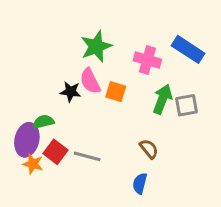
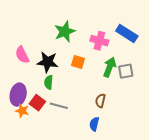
pink semicircle: (90, 81) -> (22, 55), moved
black star: (71, 92) -> (48, 62), size x1.5
green semicircle: (43, 122) -> (49, 82), moved, turned -72
brown semicircle: (149, 149) -> (100, 101), turned -128

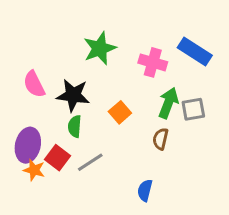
orange square: (78, 62) -> (120, 112), moved, turned 32
brown semicircle: (100, 101) -> (161, 139), moved
gray line: (59, 106) -> (90, 162), turned -48

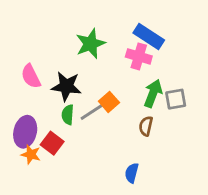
blue rectangle: (195, 51) -> (149, 37), moved
gray line: (90, 162) -> (92, 112), moved

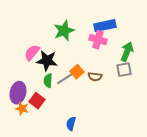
blue rectangle: (149, 37) -> (105, 26), turned -45
pink semicircle: (31, 76) -> (32, 53), moved, turned 66
green arrow: (153, 93) -> (127, 52), moved
brown semicircle: (146, 126) -> (95, 77), moved, turned -96
blue semicircle: (132, 173) -> (71, 124), moved

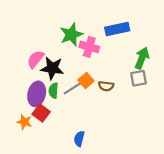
pink cross: (98, 40) -> (89, 47), moved
purple ellipse: (18, 93) -> (37, 94), moved

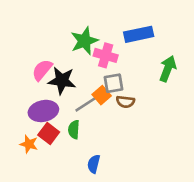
gray square: (138, 78) -> (114, 83), moved
green semicircle: (53, 91) -> (74, 130), moved
purple ellipse: (37, 94) -> (43, 111), turned 65

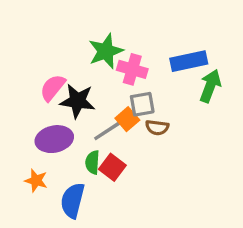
blue rectangle: (139, 34) -> (189, 61), moved
red square: (49, 133) -> (112, 167), moved
blue semicircle: (94, 164) -> (73, 200), moved, size x1.5

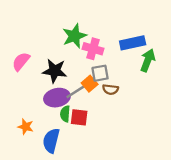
pink semicircle: (53, 88) -> (21, 62), moved
purple ellipse: (54, 139) -> (57, 98), moved
red square: (112, 167) -> (79, 117), turned -30

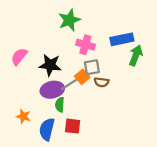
green star: (74, 36) -> (69, 20), moved
red square: (79, 117) -> (73, 126), moved

